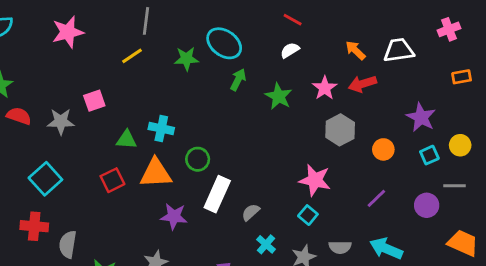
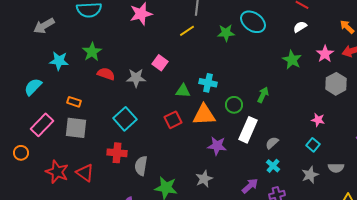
green arrow: (238, 80) -> (263, 95), moved
pink square: (94, 101) -> (160, 63), turned -35
pink star: (315, 180) -> (318, 120), size x0.6
cyan cross: (266, 244) -> (273, 166), moved

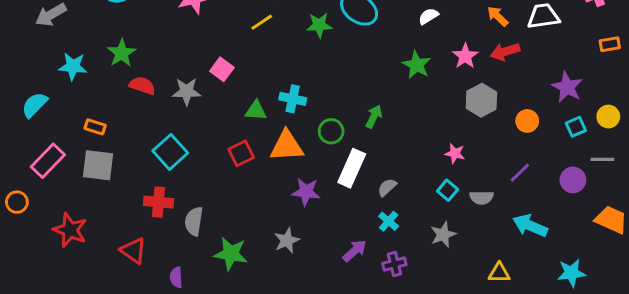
gray semicircle: (336, 168) -> (481, 198), moved
red triangle: (85, 173) -> (133, 251), moved

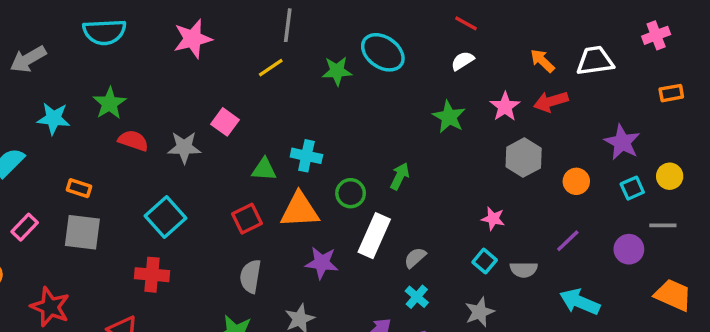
pink rectangle: (48, 161) -> (25, 227), size x0.7
gray semicircle: (194, 221) -> (250, 276), moved

